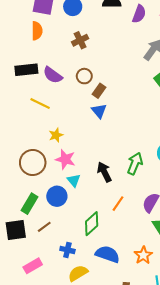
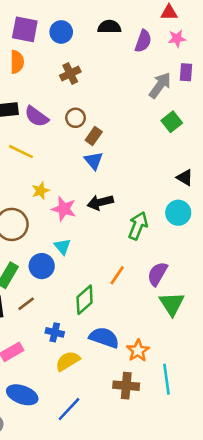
pink star: (65, 159) -> (64, 209), moved
black arrow: (104, 172) -> (100, 202), moved, turned -78
orange star: (143, 255) -> (138, 351), moved

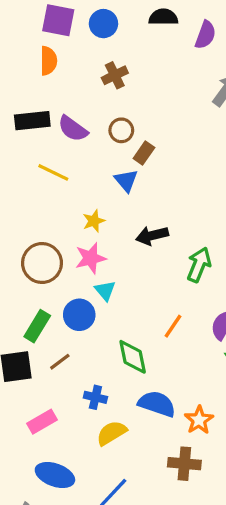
blue triangle: (94, 161) -> (126, 180), moved
yellow star: (40, 191) -> (94, 221), moved
pink star: (64, 209) -> (91, 258), moved, turned -30
green diamond: (85, 300) -> (133, 357), turned -60

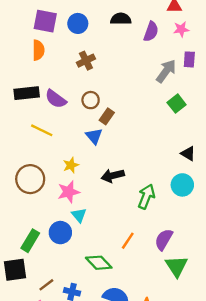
brown circle: (42, 263) -> (30, 179), moved
green diamond: (133, 357) -> (99, 263), turned -32
brown line: (60, 362) -> (46, 285), moved

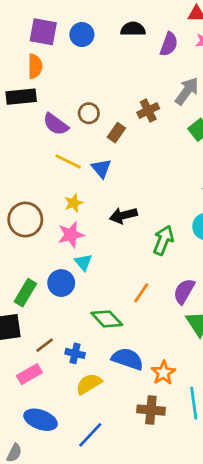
brown cross: (86, 61) -> (148, 110), moved
black rectangle: (27, 93) -> (21, 97), moved
brown circle: (91, 100) -> (89, 113), moved
brown rectangle: (107, 116) -> (116, 133), moved
yellow line: (42, 130) -> (68, 162), moved

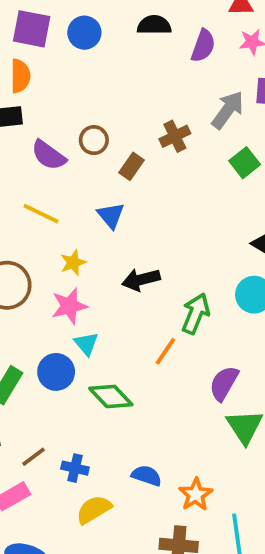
yellow line: (68, 162) -> (41, 214), moved
orange line: (141, 293) -> (165, 351), moved
green diamond: (107, 319) -> (111, 396), moved
blue semicircle: (127, 359) -> (147, 476), size x0.7

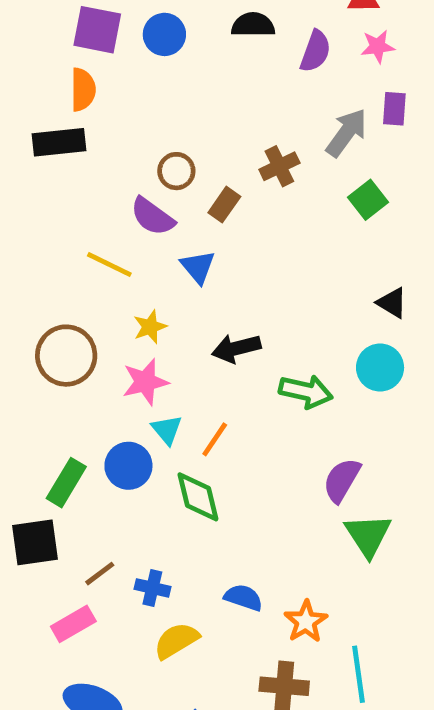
purple semicircle: (49, 155) -> (152, 217), moved
green arrow: (196, 313) -> (306, 391), turned 81
orange line: (165, 351) -> (215, 439), moved
green diamond: (111, 396) -> (198, 497), turned 30

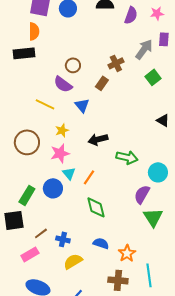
brown rectangle: (224, 205) -> (102, 83), moved
cyan circle: (380, 368) -> (158, 172), moved
green diamond: (198, 497) -> (96, 207), moved

